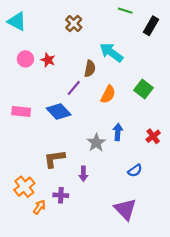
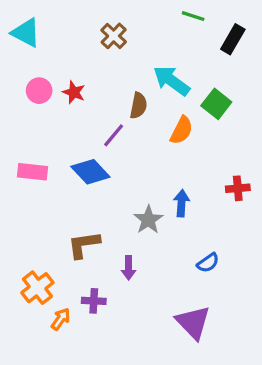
green square: (144, 89) -> (216, 104), moved
orange semicircle: (108, 94) -> (182, 130), moved
red cross: (153, 136) -> (238, 188), moved, turned 32

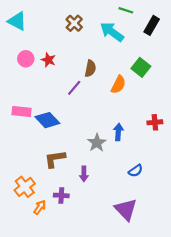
cyan arrow: (172, 81) -> (112, 32), moved
blue diamond: (90, 172) -> (47, 120), moved

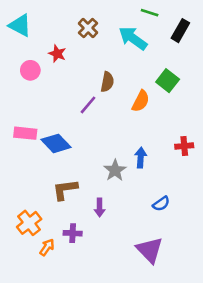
red star: (48, 60) -> (57, 54), moved

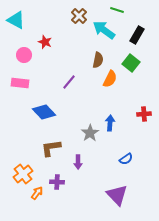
brown cross: (88, 28) -> (79, 16), moved
black rectangle: (180, 31) -> (137, 35), moved
brown semicircle: (107, 82) -> (98, 60), moved
pink rectangle: (25, 133) -> (20, 83), moved

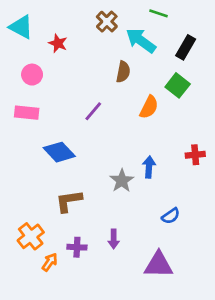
red star: (45, 42) -> (58, 43), moved
brown semicircle: (98, 60) -> (123, 72), moved
purple arrow: (78, 162) -> (114, 239), moved
purple triangle: (117, 195) -> (158, 265), turned -45

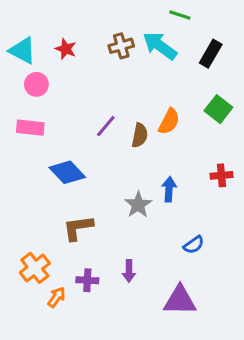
brown cross: (107, 22) -> (121, 46), moved, turned 30
cyan triangle: (21, 27) -> (23, 50), moved
brown semicircle: (123, 72) -> (140, 135), moved
green square: (178, 85) -> (218, 109), moved

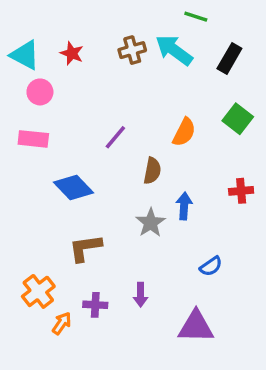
brown semicircle: (140, 135) -> (152, 171), moved

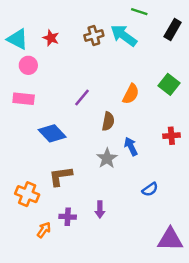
black rectangle: (229, 58) -> (173, 30), moved
blue arrow: (184, 206) -> (131, 146), turned -30
orange cross: (38, 291) -> (27, 194), moved, turned -30
purple triangle: (196, 327) -> (170, 239), moved

